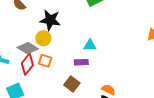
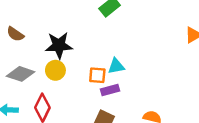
gray diamond: (28, 48) -> (21, 74), moved
orange square: (45, 61) -> (97, 75), moved

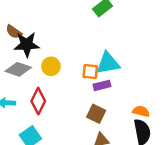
black star: (59, 45) -> (27, 44), moved
cyan triangle: (116, 66) -> (108, 63), size x1.5

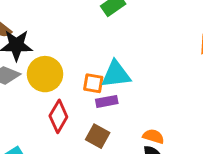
yellow circle: (51, 66) -> (45, 74), size x1.5
red diamond: (38, 101) -> (58, 116), moved

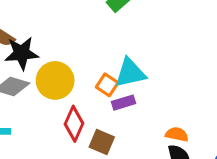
orange square: (93, 83) -> (107, 85), turned 30
brown square: (98, 136) -> (102, 142), moved

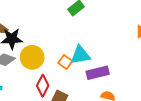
purple rectangle: (124, 103) -> (98, 73), moved, size x1.5

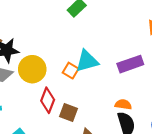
purple rectangle: (98, 73) -> (130, 64), moved

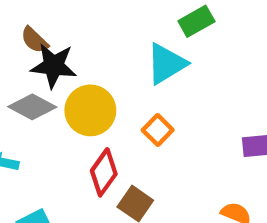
cyan triangle: (87, 61) -> (166, 64), moved, turned -30

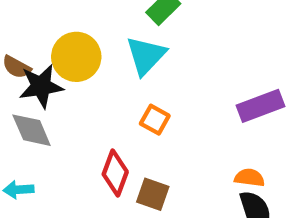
gray diamond: (32, 107) -> (32, 130), turned 54
yellow circle: (90, 110) -> (76, 57), moved

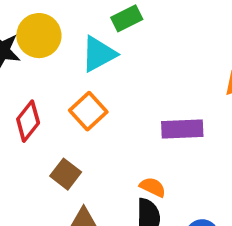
orange square: (155, 120) -> (88, 111), size x1.4
red diamond: (115, 173) -> (28, 121), moved

